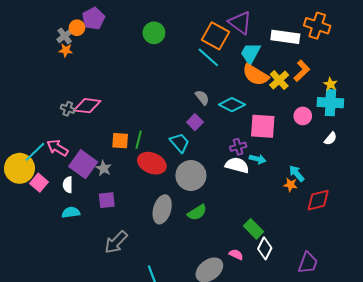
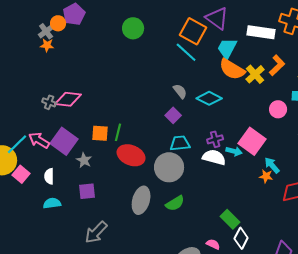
pink square: (263, 126) -> (252, 141), moved, turned 32
cyan trapezoid: (180, 143) -> (180, 143), moved, turned -55
purple square: (83, 164) -> (64, 141), moved

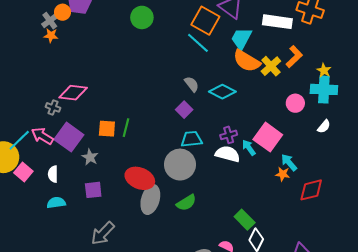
gray cross: (49, 102) -> (53, 107), moved
cyan arrow: (234, 151) -> (249, 148), turned -140
red ellipse: (131, 155) -> (140, 178), moved

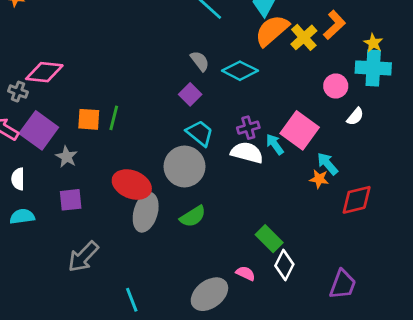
orange semicircle: (247, 61) -> (272, 30), turned 108
white semicircle: (324, 126) -> (355, 117), moved
cyan trapezoid: (192, 139) -> (200, 133), turned 45

